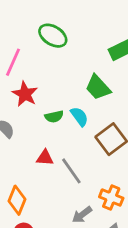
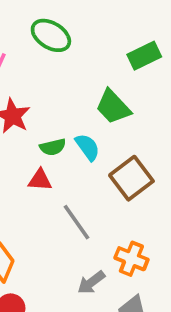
red triangle: (45, 158) -> (40, 180), moved

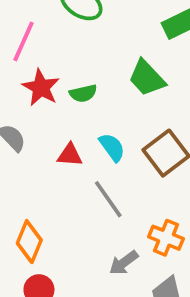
green semicircle: (53, 147) -> (83, 93), moved
cyan semicircle: (88, 147) -> (112, 147), moved

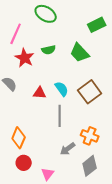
green semicircle: (83, 93) -> (49, 50), moved
gray line: (108, 199) -> (60, 116), turned 35

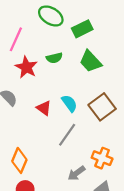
green rectangle: (97, 25) -> (82, 29), moved
red triangle: (40, 93) -> (44, 108), turned 32
gray line: (60, 116) -> (67, 135), turned 35

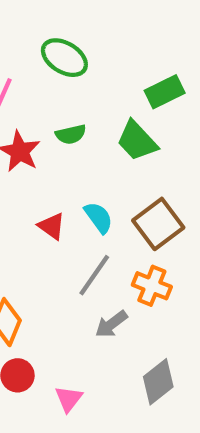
green rectangle: (82, 29) -> (165, 92), moved
orange cross: (102, 158) -> (152, 286), moved
gray arrow: (76, 173) -> (111, 324), moved

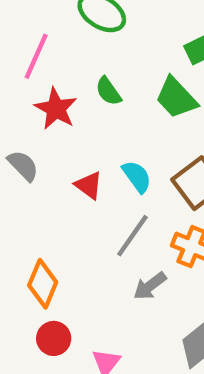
green semicircle: (71, 134) -> (108, 91), turned 68

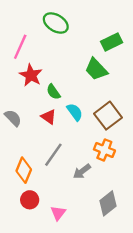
green semicircle: (108, 91) -> (53, 92), moved
gray semicircle: (23, 166) -> (13, 118), moved
gray line: (132, 236) -> (53, 155), moved

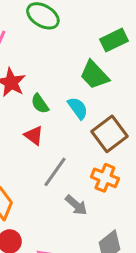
cyan semicircle: (75, 112) -> (78, 108), moved
gray line: (53, 155) -> (55, 172), moved
gray arrow: (82, 171) -> (76, 205), turned -102

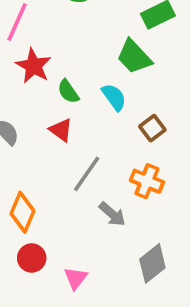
brown square: (110, 134) -> (152, 128), size x0.6

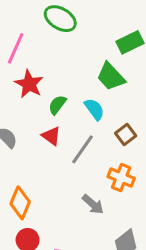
green semicircle: (68, 92) -> (57, 105), turned 72
gray line: (87, 174) -> (83, 149), moved

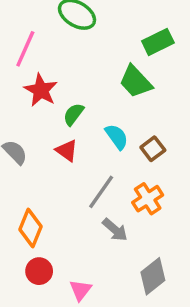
cyan semicircle: (94, 109) -> (117, 137), moved
gray line: (83, 149) -> (101, 192), moved
orange cross: (121, 178) -> (148, 199), turned 35

